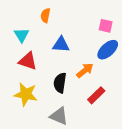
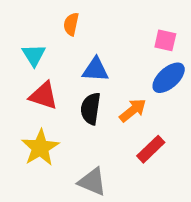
black semicircle: (60, 83) -> (91, 109), moved
yellow star: (26, 94) -> (40, 148), turned 30

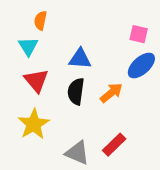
orange semicircle: (71, 24) -> (40, 20), moved
red triangle: (44, 96) -> (36, 80), turned 32
red rectangle: (151, 149) -> (114, 145), moved

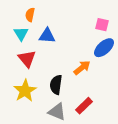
blue triangle: (80, 59) -> (47, 36), moved
black semicircle: (76, 91) -> (56, 85), moved

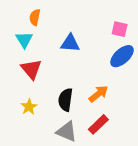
blue triangle: (47, 36) -> (70, 43), moved
orange arrow: (82, 68) -> (98, 94), moved
yellow star: (25, 91) -> (29, 107), size x0.6

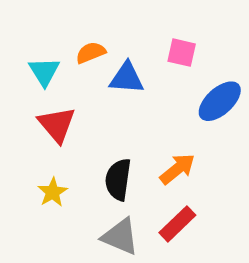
orange semicircle: (35, 17) -> (91, 53), moved, turned 56
pink square: (120, 29) -> (182, 53), moved

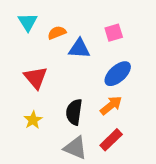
pink square: (182, 53) -> (114, 33), turned -30
cyan triangle: (44, 72) -> (28, 22), moved
blue ellipse: (220, 101) -> (118, 74), moved

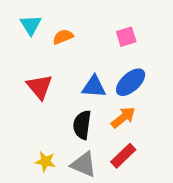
blue triangle: (79, 49) -> (94, 87), moved
yellow star: (33, 120) -> (45, 162), moved, turned -30

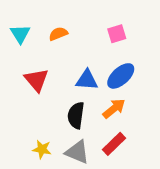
cyan triangle: (31, 25) -> (20, 34), moved

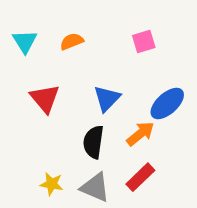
blue ellipse: (121, 76) -> (167, 103), moved
blue triangle: (87, 80) -> (107, 98), turned -50

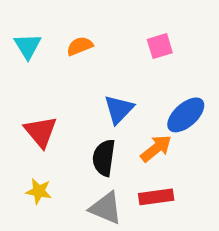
red triangle: (45, 98) -> (41, 132), moved
red rectangle: (140, 177) -> (156, 197), turned 36
yellow star: (52, 184) -> (39, 191), moved

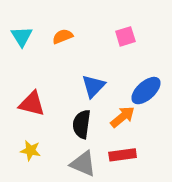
red triangle: (41, 132) -> (32, 104), turned -36

